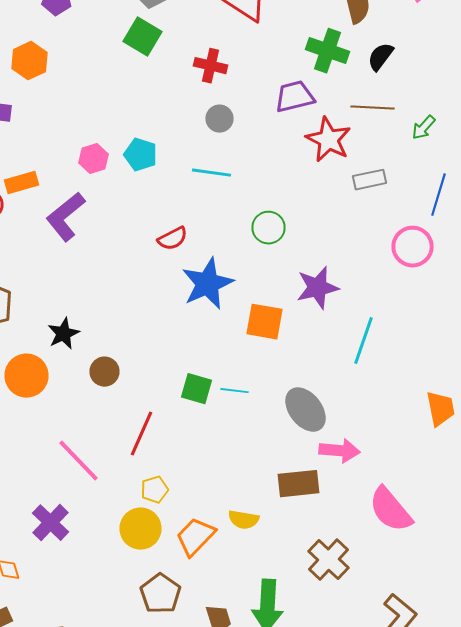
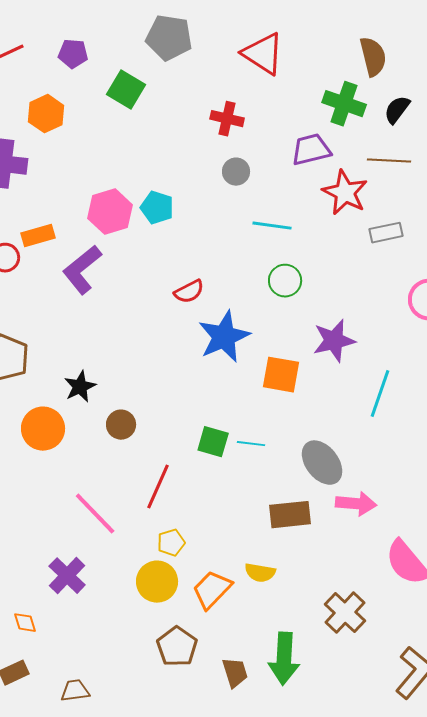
green square: (142, 37) -> (126, 90), moved
pink hexagon: (94, 159) -> (110, 212), size x1.5
cyan line: (212, 173) -> (272, 226), moved
brown rectangle: (298, 484) -> (290, 515), moved

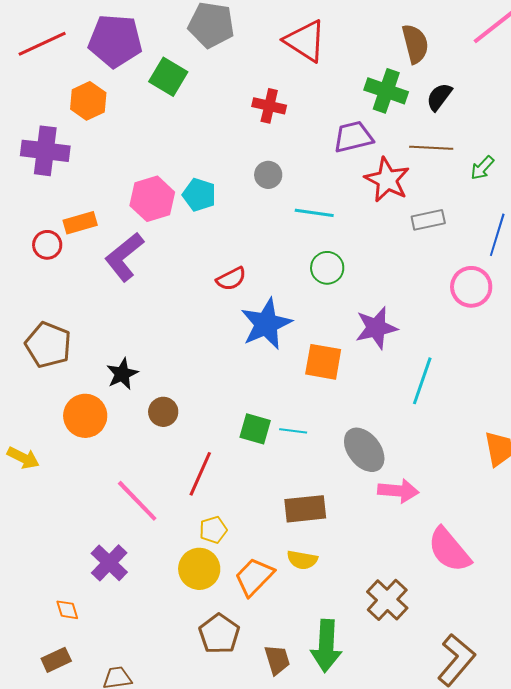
purple pentagon: (73, 54) -> (115, 41), size x1.8
gray circle: (236, 172) -> (268, 175), moved
brown rectangle: (290, 515) -> (305, 509), moved

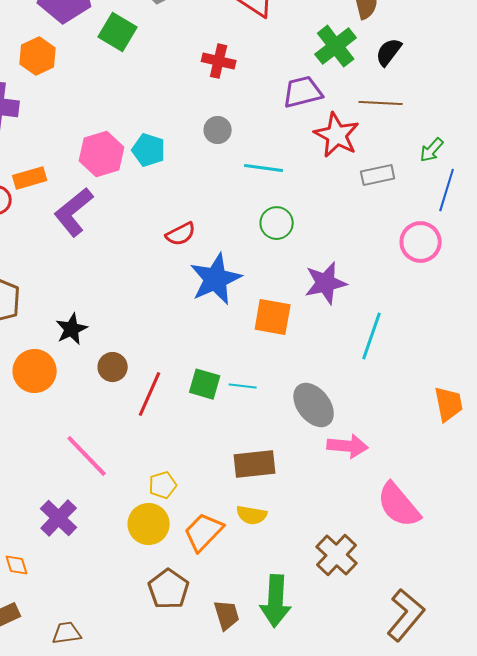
green cross: (386, 91) -> (336, 46), turned 33
green arrow: (482, 168) -> (432, 150), moved
red line: (200, 474) -> (150, 394), moved

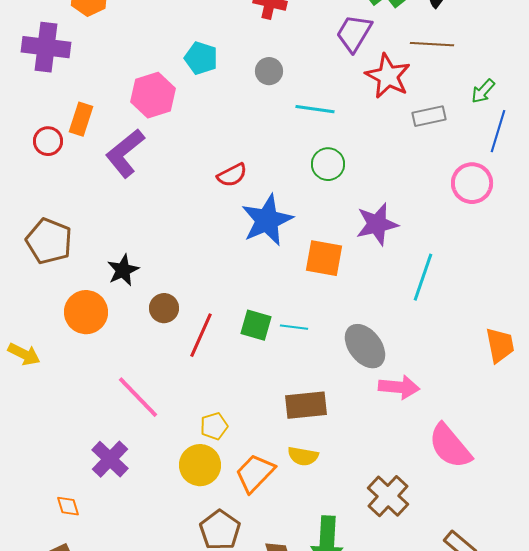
purple trapezoid: (303, 92) -> (354, 33), turned -45
cyan pentagon: (149, 150) -> (201, 58), moved
orange rectangle: (30, 178) -> (81, 119), turned -56

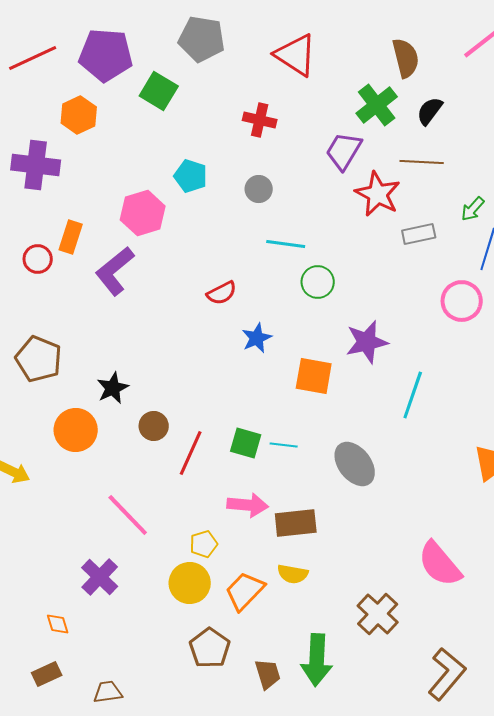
cyan line: (315, 109) -> (286, 244), moved
blue star: (267, 220) -> (257, 338), size x0.6
pink arrow: (399, 387) -> (248, 505), moved

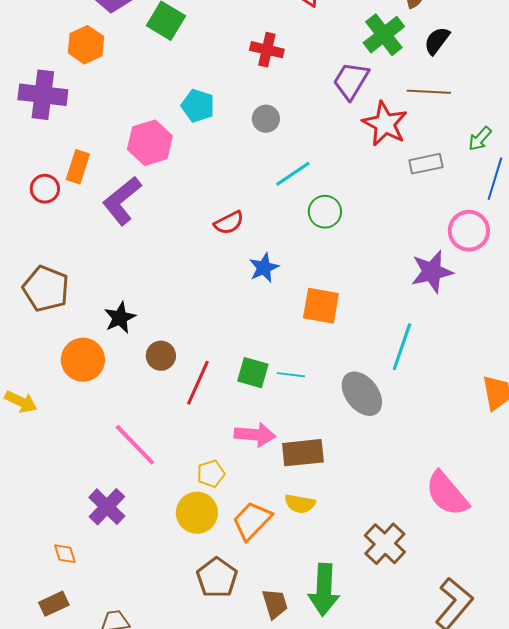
cyan line: (286, 244) -> (293, 174), turned -42
purple star: (367, 342) -> (432, 272), moved
cyan line: (413, 395) -> (402, 347), moved

